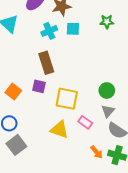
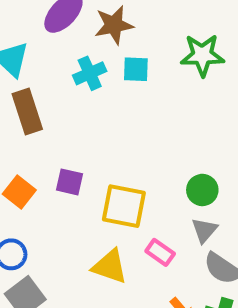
green star: (107, 22) -> (202, 55), size x1.5
brown rectangle: (46, 63) -> (27, 112), moved

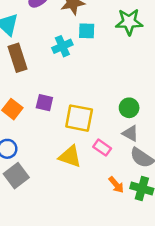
cyan cross: (90, 73) -> (62, 46), moved
gray triangle: (204, 230) -> (130, 133), turned -42

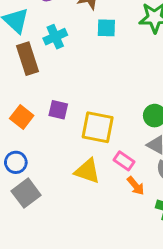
cyan cross: (62, 46) -> (55, 37), moved
orange arrow: (116, 185) -> (136, 186), moved

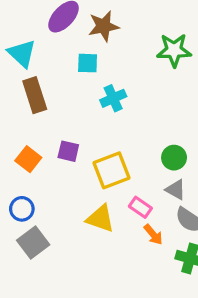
cyan square: (106, 28) -> (88, 63), moved
cyan cross: (55, 37) -> (113, 98), moved
yellow square: (98, 127) -> (112, 170), turned -32

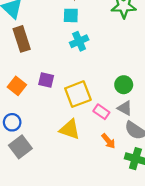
cyan square: (88, 63) -> (71, 15), moved
pink rectangle: (140, 207) -> (101, 112), moved

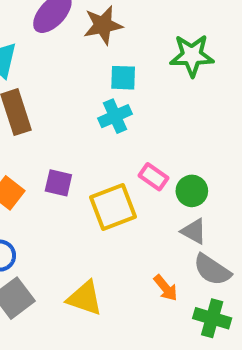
cyan square: (71, 15) -> (123, 78), moved
pink rectangle: (101, 112) -> (153, 177), moved
yellow triangle: (70, 129) -> (85, 298), moved

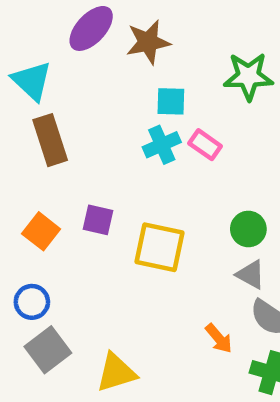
pink rectangle: (153, 177) -> (205, 145), moved
yellow square: (113, 207) -> (160, 247), turned 33
yellow triangle: (85, 298) -> (116, 373), moved, turned -36

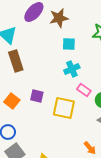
cyan cross: (162, 145) -> (72, 69), moved
pink rectangle: (205, 145) -> (84, 90), moved

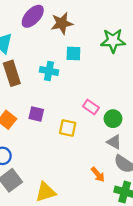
cyan cross: (72, 69) -> (49, 71), moved, turned 35
yellow square: (64, 108) -> (68, 128), size x0.7

